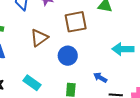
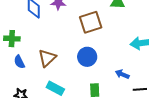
brown triangle: (39, 38) -> (47, 58), moved

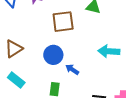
blue arrow: (122, 74) -> (72, 69), moved

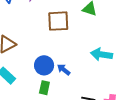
blue circle: (53, 55) -> (44, 65), moved

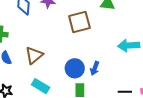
blue arrow: (64, 70) -> (95, 68), turned -96

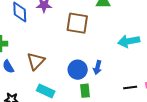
brown square: (79, 22) -> (77, 23), turned 30

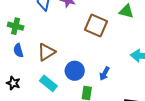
blue circle: (78, 70) -> (75, 71), moved

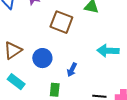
blue circle: (75, 71) -> (42, 58), moved

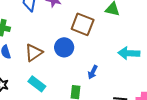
blue circle: (42, 58) -> (64, 47), moved

